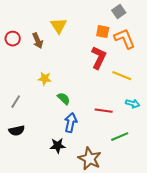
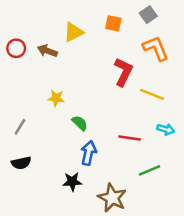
yellow triangle: (59, 26) -> (73, 32), turned 36
orange square: (103, 32) -> (113, 23), moved
brown arrow: (38, 41) -> (47, 51), turned 133

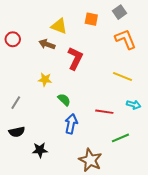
yellow triangle: (73, 32) -> (59, 26), turned 48
brown arrow: (47, 51) -> (47, 44), moved
red L-shape: (123, 72) -> (75, 58), moved
black star: (72, 182) -> (40, 150), moved

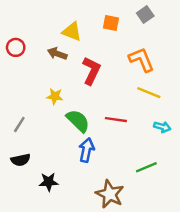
orange L-shape: (125, 39) -> (142, 60), moved
green semicircle: (64, 100) -> (78, 121), size x1.5
red line: (104, 112) -> (116, 120), moved

